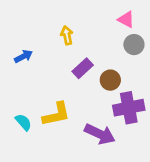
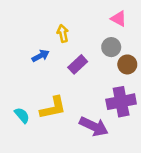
gray circle: (134, 45) -> (111, 47), moved
blue arrow: (23, 56) -> (41, 56), moved
brown circle: (110, 80) -> (127, 64), moved

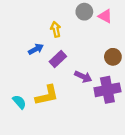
gray circle: (111, 47) -> (84, 12), moved
purple rectangle: (78, 64) -> (58, 59), moved
purple arrow: (94, 126) -> (83, 77), moved, size x0.7

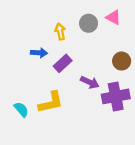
gray circle: (84, 12) -> (89, 23), moved
blue arrow: (36, 49) -> (39, 53), turned 32

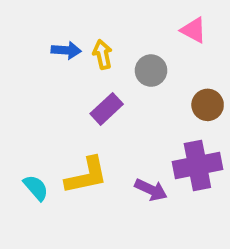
gray circle: (89, 23) -> (151, 71), moved
blue arrow: (39, 53) -> (66, 50), moved
purple arrow: (90, 82) -> (151, 190), moved

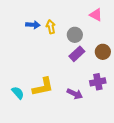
purple rectangle: (107, 109) -> (77, 54), moved
purple cross: (197, 165) -> (98, 82), size x0.7

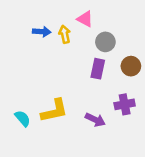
pink triangle: (96, 15) -> (85, 19), moved
gray circle: (75, 35) -> (105, 42), moved
purple rectangle: (77, 54) -> (98, 69), turned -35

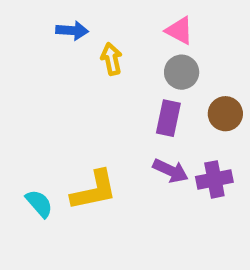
pink triangle: (85, 19) -> (179, 31), moved
blue arrow: (42, 32) -> (72, 31), moved
purple arrow: (95, 120) -> (171, 171), moved

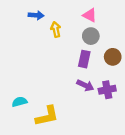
yellow L-shape: (94, 190) -> (47, 116), moved
cyan semicircle: (39, 204) -> (20, 102), turned -64

